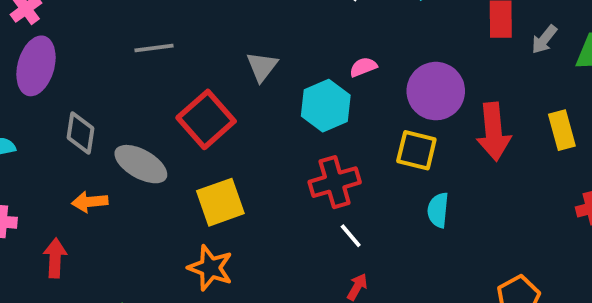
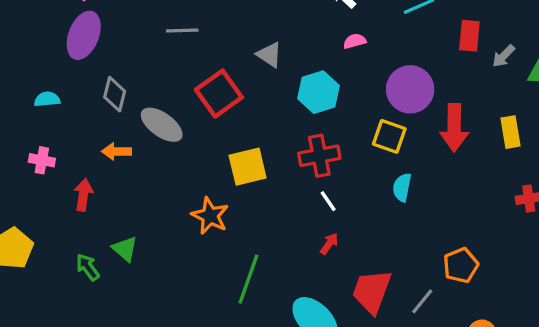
gray triangle: (262, 66) -> (269, 55), turned -40
pink semicircle: (363, 67) -> (355, 41), moved
yellow square: (220, 202) -> (248, 167), moved

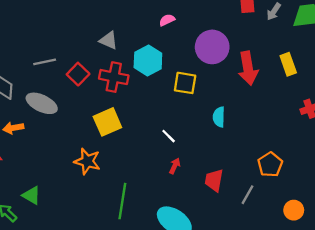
gray line: (182, 30) -> (45, 62), moved
red square: (219, 94) -> (78, 74), size x0.7
yellow square: (389, 136) -> (185, 83), moved
red cross: (319, 156) -> (114, 77), moved, turned 32
red trapezoid: (372, 291) -> (214, 180), moved, size x0.7

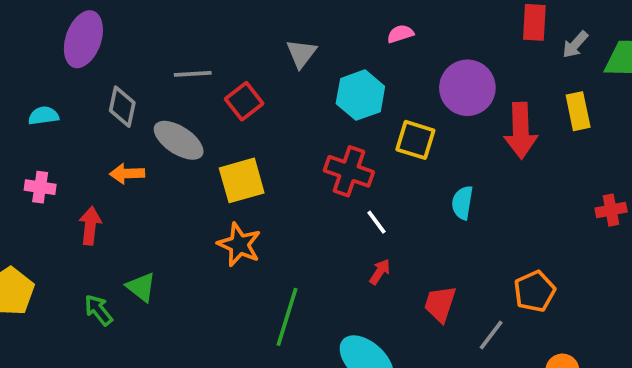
gray triangle: (109, 40) -> (301, 54), turned 36
yellow rectangle: (288, 64) -> (578, 111), moved
red cross: (114, 77) -> (349, 171), moved
yellow square: (107, 122) -> (242, 180), moved

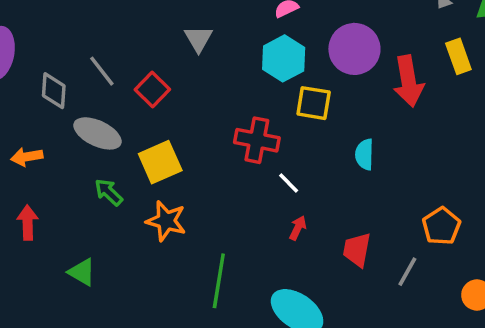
gray line: (193, 74) -> (102, 71), turned 64
cyan hexagon: (360, 95) -> (284, 58), moved
gray diamond: (122, 107) -> (54, 91), moved
orange arrow: (127, 174) -> (27, 157), moved
green arrow: (98, 310) -> (109, 192), moved

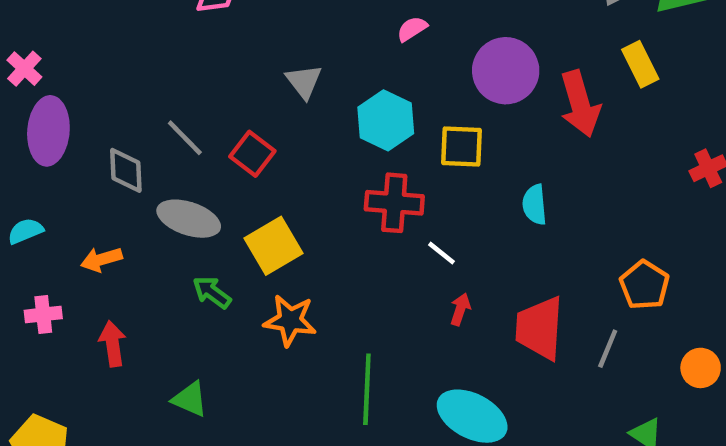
cyan hexagon: (284, 58) -> (386, 120), moved
red trapezoid: (357, 250) -> (540, 328), size x1.4

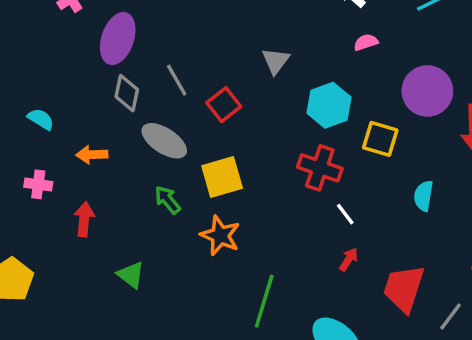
purple ellipse: (48, 131) -> (118, 39), moved
cyan semicircle: (25, 231) -> (41, 119), turned 40

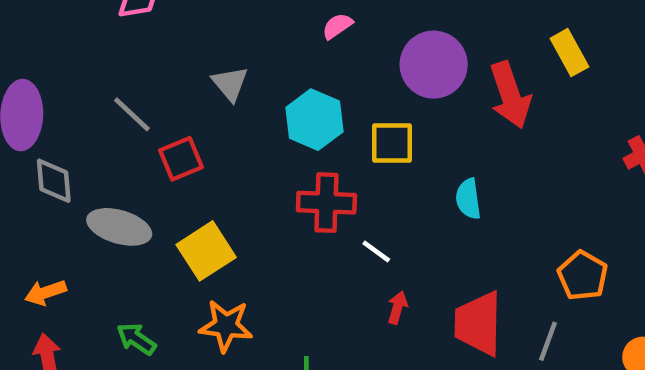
gray line: (177, 80) -> (132, 114), moved
red square: (224, 105) -> (181, 159), turned 32
orange arrow: (92, 155) -> (45, 292), moved
green arrow: (168, 200) -> (136, 339), moved

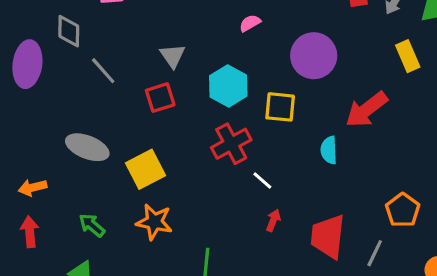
red arrow: (510, 95) -> (367, 110), moved, turned 66
red square: (181, 159) -> (160, 98), moved
gray diamond: (54, 181) -> (69, 31), moved
red cross: (326, 203) -> (231, 144), turned -36

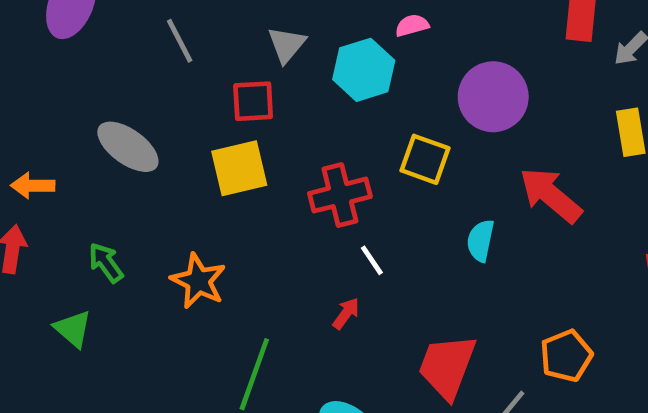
cyan hexagon: (228, 86) -> (364, 70), moved
red arrow: (367, 110) -> (551, 195), turned 63
yellow square: (145, 169) -> (239, 168), moved
red arrow: (273, 220) -> (346, 313), moved

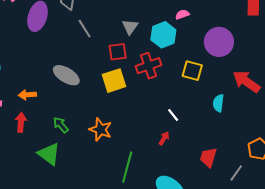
red cross: (340, 195) -> (149, 66), moved
green triangle: (73, 329) -> (49, 154), size x1.4
red trapezoid: (447, 367) -> (208, 157), size x0.7

